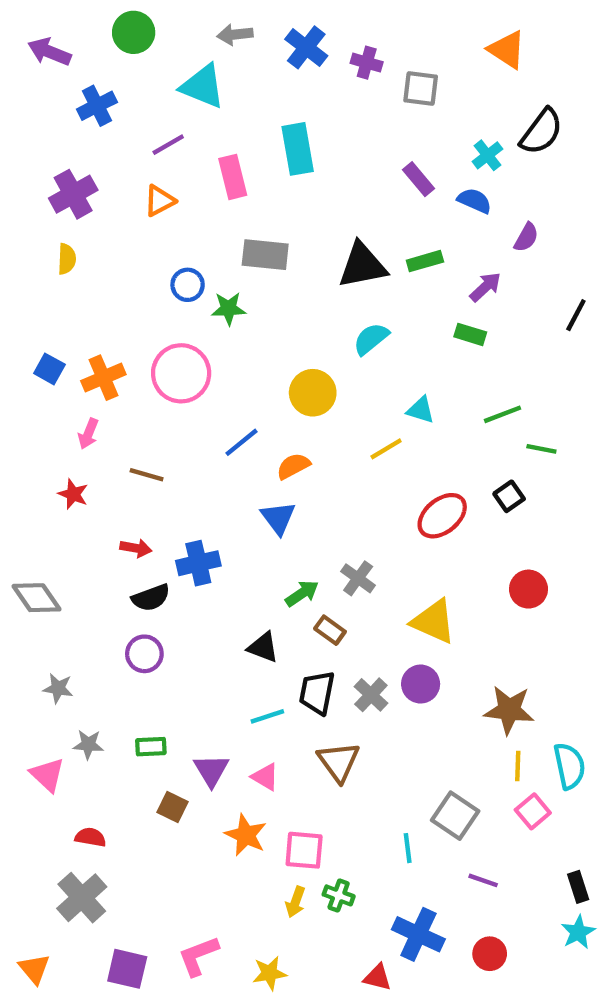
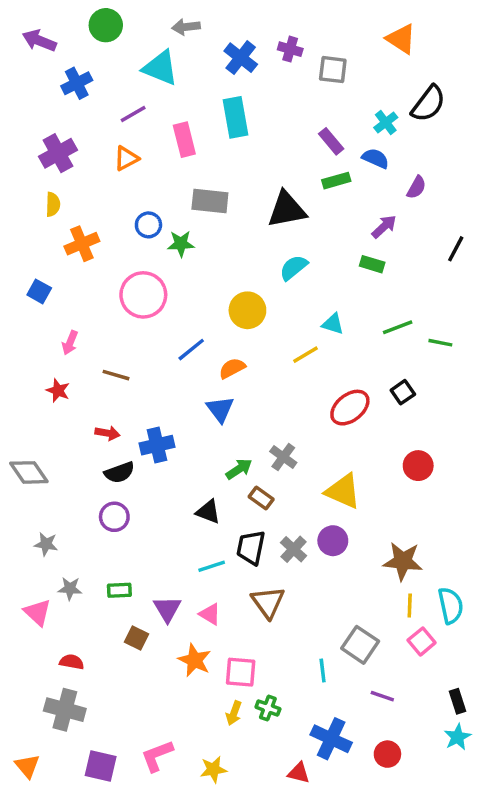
blue cross: (306, 47) -> (241, 58), moved
green rectangle: (425, 261) -> (336, 181), moved
orange cross: (103, 378) -> (82, 244), moved
green line: (541, 449) -> (440, 343), moved
gray cross: (82, 898) -> (65, 710), turned -33

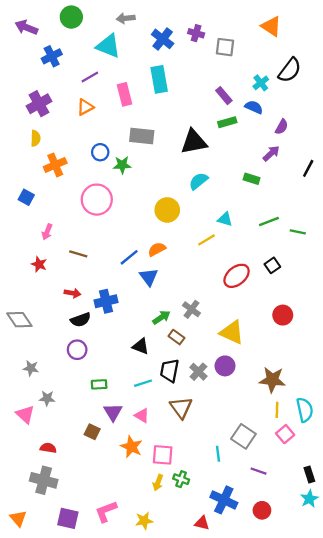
purple arrow: (384, 227) -> (271, 153), moved
blue line: (191, 350) -> (129, 257), moved
green rectangle: (119, 590) -> (99, 384), moved

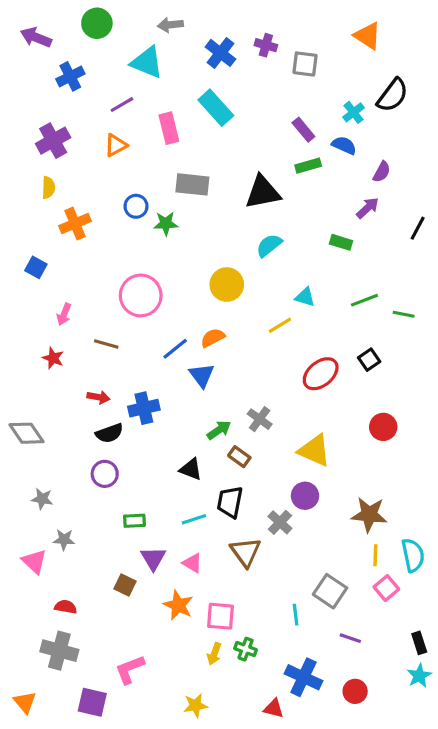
cyan rectangle: (159, 79) -> (216, 108), turned -32
pink circle: (97, 200) -> (141, 295), moved
gray cross: (198, 372) -> (280, 522), moved
pink L-shape: (106, 511) -> (130, 669), moved

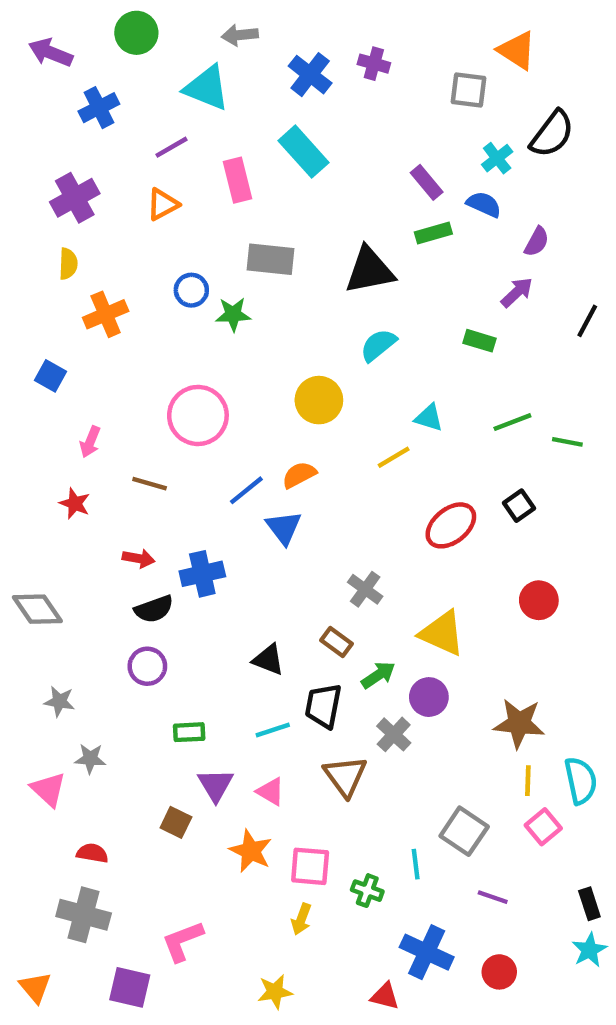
gray square: (305, 64) -> (468, 90), moved
green arrow: (219, 430) -> (378, 675), moved
green cross: (246, 649) -> (367, 891), moved

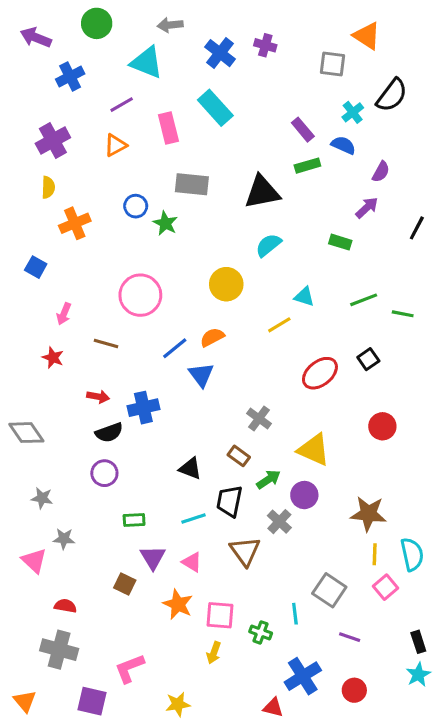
green star: (233, 314) -> (165, 223), turned 30
blue cross: (427, 952) -> (303, 676), turned 33
yellow star: (275, 992) -> (178, 704), moved

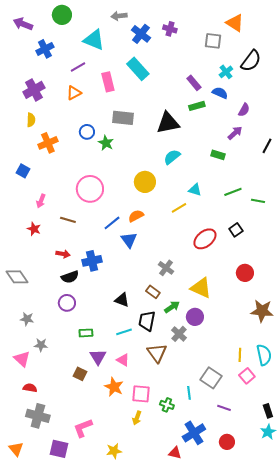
gray arrow: (170, 25) -> (119, 16), moved
brown star: (368, 514) -> (262, 311), moved
red semicircle: (65, 606) -> (30, 388), moved

